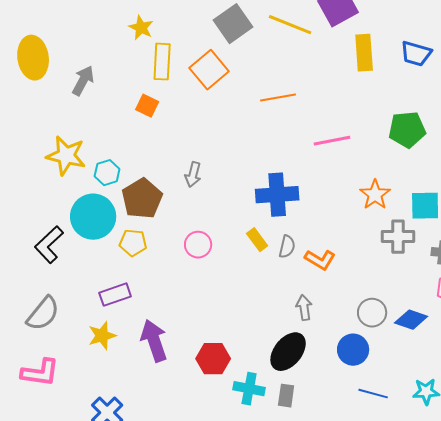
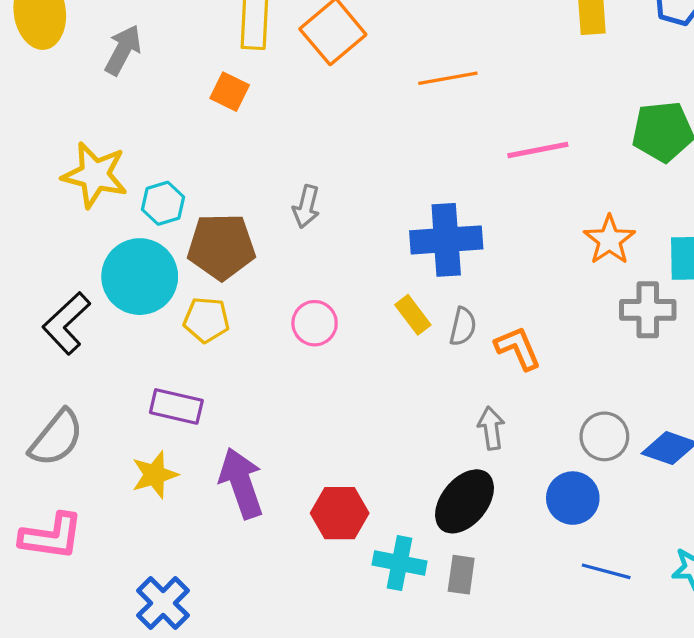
brown pentagon: (142, 199) -> (221, 247), turned 30
orange L-shape: (320, 260) -> (518, 348), turned -144
purple rectangle: (115, 295) -> (176, 406), turned 32

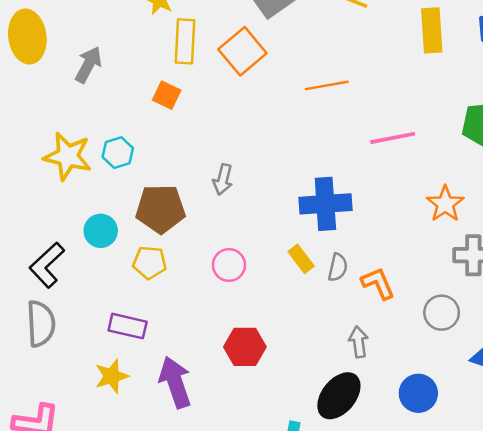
cyan hexagon: (163, 203) -> (118, 153), moved
cyan circle: (140, 277) -> (101, 231), size x0.6
gray circle: (604, 436) -> (442, 313), moved
gray semicircle: (56, 438) -> (41, 324), moved, turned -42
red hexagon: (340, 513) -> (245, 347), moved

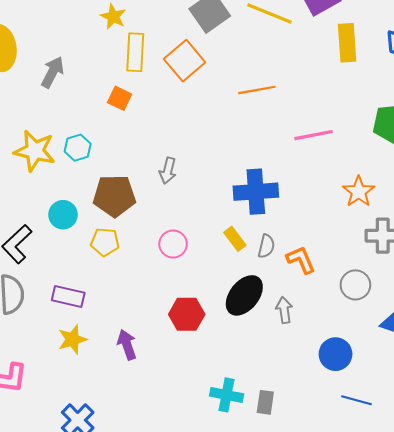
purple rectangle: (128, 326) -> (68, 296), moved
purple arrow: (175, 382) -> (127, 345), size x0.7
black ellipse: (339, 396) -> (244, 295), moved

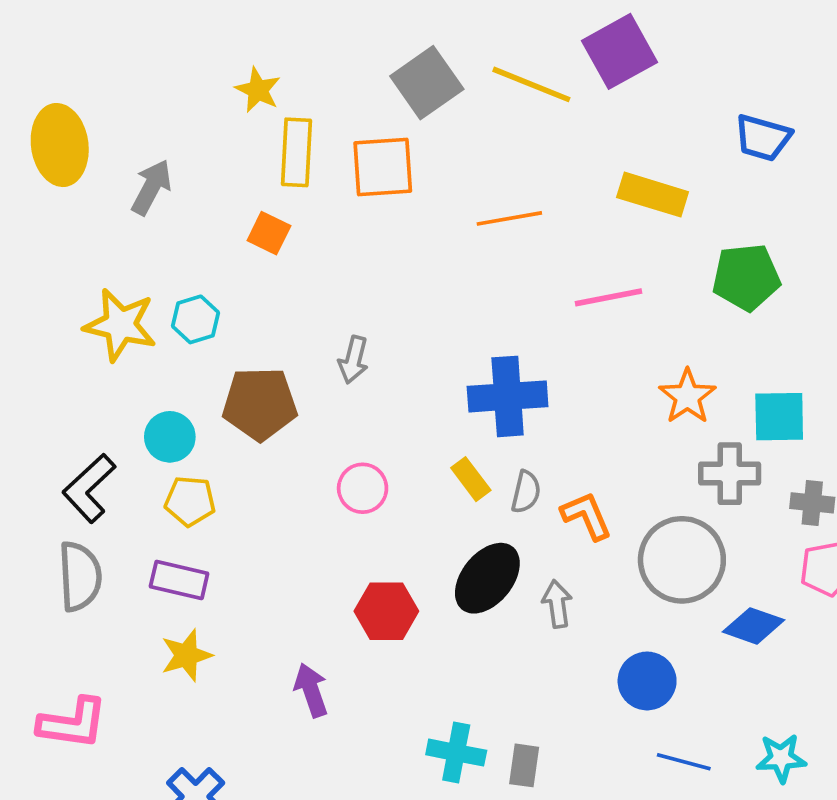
yellow rectangle: (347, 43) -> (653, 195), moved, turned -69
orange square: (185, 61) -> (383, 167), turned 36
yellow pentagon: (105, 242) -> (190, 501), moved
gray circle: (355, 285) -> (682, 560), size x1.6
purple arrow: (127, 345) -> (311, 690), moved

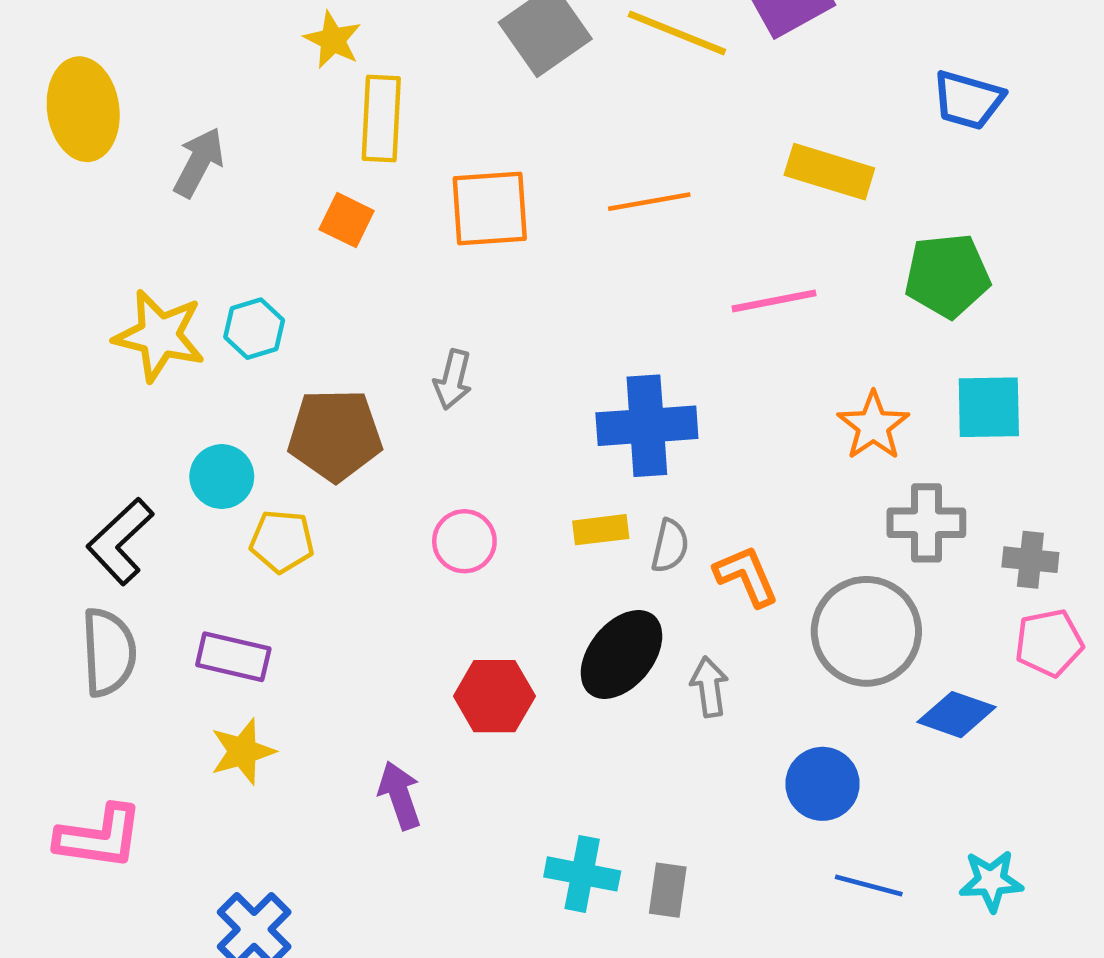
orange square: (383, 167) -> (490, 209), moved
cyan square: (779, 417) -> (989, 407), moved
yellow rectangle: (471, 479) -> (601, 530), turned -60
yellow pentagon: (190, 501) -> (282, 541), moved

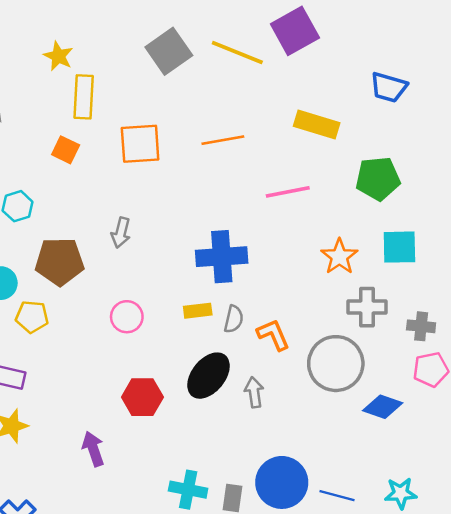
blue circle: (823, 784) -> (282, 482), moved, size x1.4

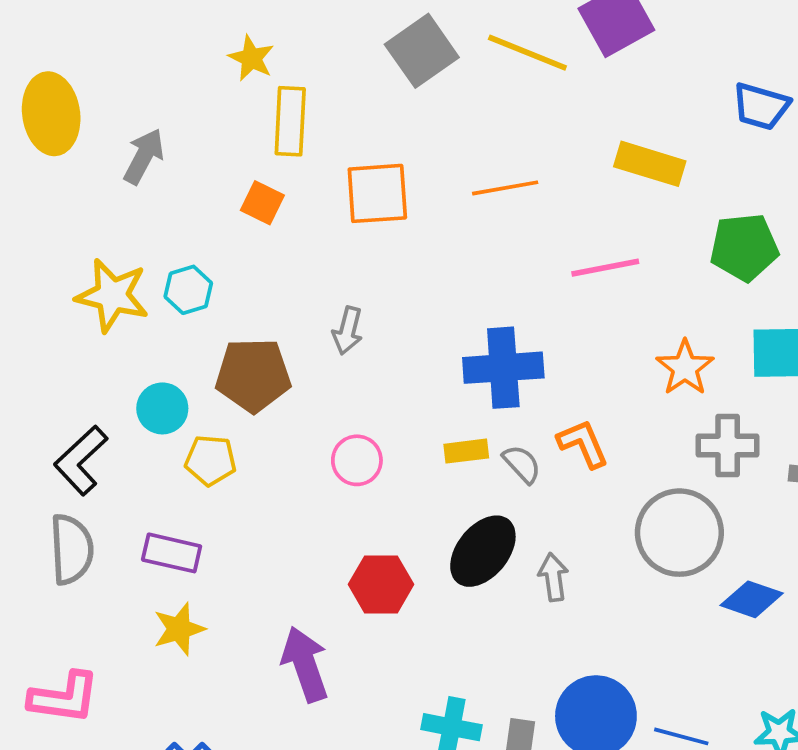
gray semicircle: (234, 319) -> (522, 464), turned -56
orange L-shape: (273, 335) -> (583, 444), moved
purple arrow: (93, 449) -> (305, 664), size x1.4

